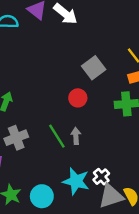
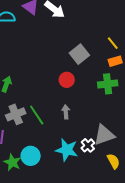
green line: (57, 136) -> (37, 115), moved
cyan circle: (42, 196) -> (31, 156), moved
gray triangle: (111, 196) -> (104, 135), moved

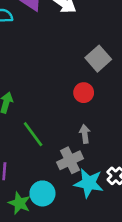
gray cross: (16, 114) -> (70, 160), moved
green line: (37, 115) -> (33, 134), moved

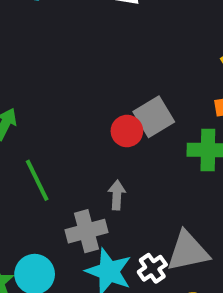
gray square: (98, 59) -> (154, 117), moved

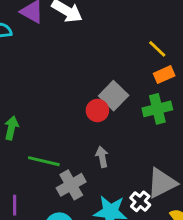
green line: (37, 180) -> (44, 161), turned -36
gray cross: (86, 231) -> (71, 185), moved

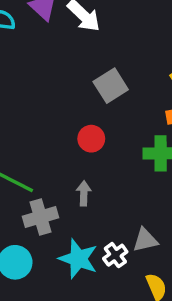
gray square: (114, 96) -> (111, 86), moved
gray triangle: (162, 183) -> (145, 240), size x0.7

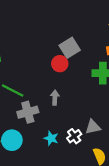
gray square: (111, 86) -> (70, 48), moved
cyan star: (78, 259) -> (51, 138), size x0.6

